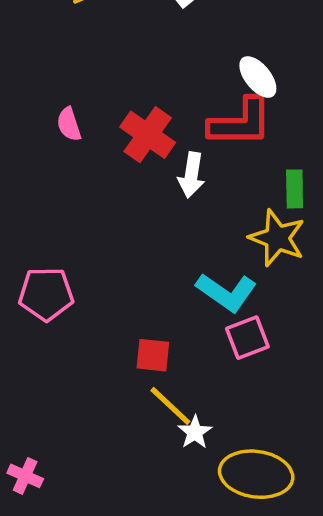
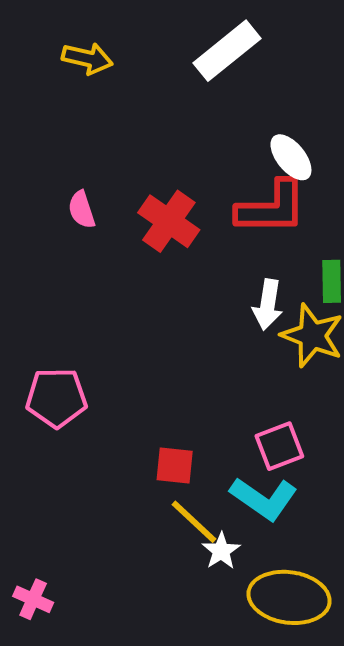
white arrow: (191, 175) -> (268, 305), moved
cyan L-shape: (226, 292) -> (264, 499), moved

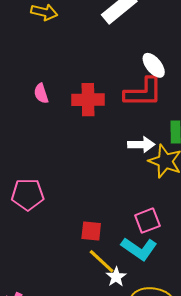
red cross: (169, 221) -> (88, 100), turned -36
white arrow: (268, 305) -> (141, 145), turned -100

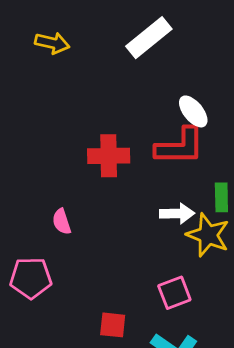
pink semicircle: (41, 93) -> (62, 222), moved
pink square: (147, 221) -> (174, 293), moved

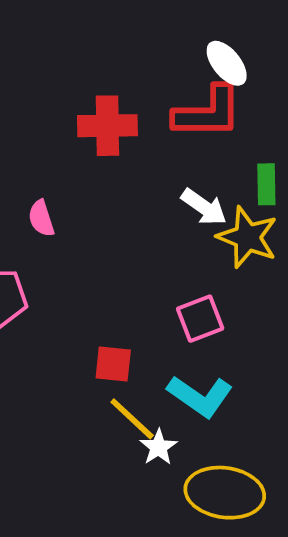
white arrow: (177, 214) -> (204, 207), turned 36

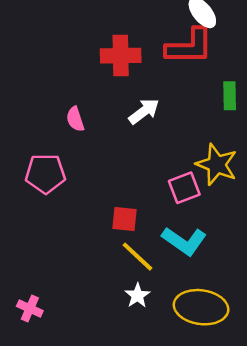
white arrow: (204, 207) -> (144, 111), moved, turned -72
yellow star: (247, 237) -> (217, 164), moved
white star: (159, 447) -> (137, 296), moved

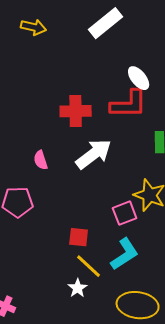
white arrow: (144, 111) -> (94, 154), size x1.5
cyan L-shape: (184, 241) -> (125, 254), turned -68
white star: (137, 296) -> (78, 288), moved

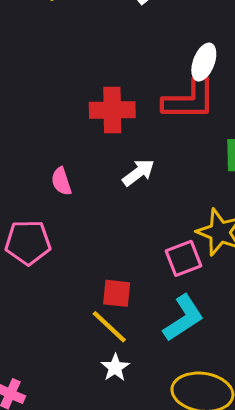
white ellipse: (139, 78) -> (204, 62), turned 60
white arrow: (94, 154) -> (138, 173), size x0.6
yellow line: (89, 266) -> (109, 327), moved

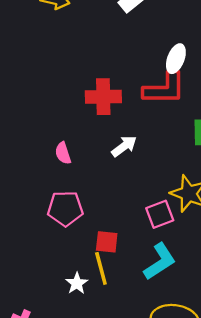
pink pentagon: (28, 242) -> (65, 208), moved
yellow line: (109, 327) -> (101, 268), turned 32
white star: (115, 367) -> (77, 283), moved

